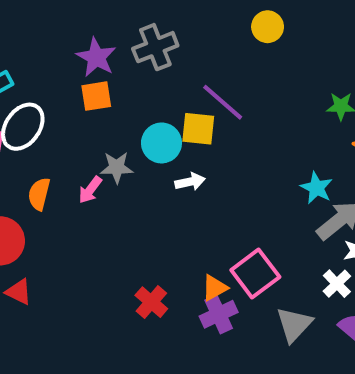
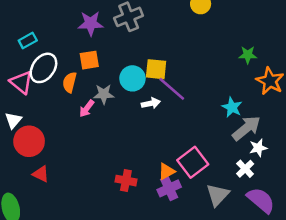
purple star: (96, 57) -> (91, 23), turned -30
orange square: (96, 96) -> (89, 60), moved
purple line: (223, 102) -> (172, 89), moved
orange semicircle: (39, 194) -> (70, 82), moved
red cross: (151, 302) -> (126, 181), turned -30

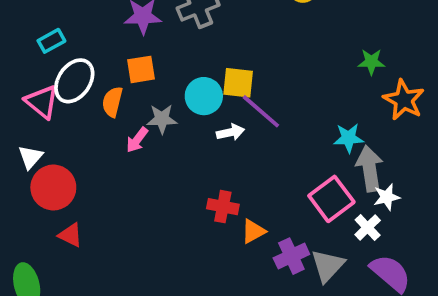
cyan star: (232, 107) -> (349, 138), turned -30
gray arrow: (246, 128) -> (370, 168), turned -60
pink square: (193, 162) -> (331, 199), moved
red cross: (126, 181) -> (223, 207), moved
purple cross: (169, 188) -> (291, 256), moved

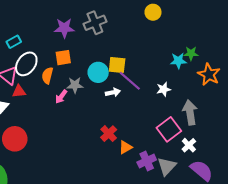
cyan star: (349, 138) -> (178, 61), moved
red circle: (53, 188) -> (15, 139), moved
white star: (387, 197) -> (164, 89), moved
red cross: (223, 207) -> (109, 134), turned 35
red triangle: (70, 235) -> (19, 91), moved, turned -32

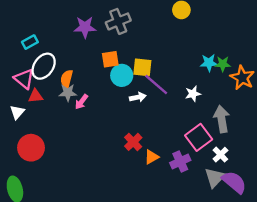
green star: (191, 53) -> (223, 64), moved
orange square: (63, 58) -> (110, 59), moved
gray star: (75, 85) -> (68, 93), moved
purple cross: (147, 161) -> (180, 161), moved
gray triangle: (167, 166) -> (215, 178), moved

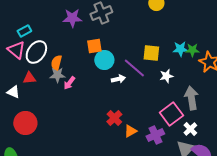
yellow square: (142, 67) -> (151, 53), moved
pink triangle: (24, 79) -> (16, 50), moved
white triangle: (17, 112) -> (13, 92), turned -48

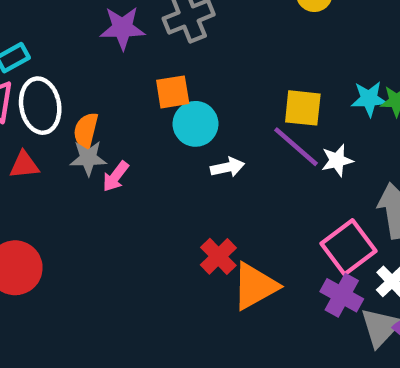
white ellipse: (36, 52) -> (40, 106), turned -45
purple line: (134, 68) -> (296, 147), moved
orange triangle: (130, 131) -> (255, 286), size x1.6
purple cross: (155, 135) -> (342, 295), moved, turned -36

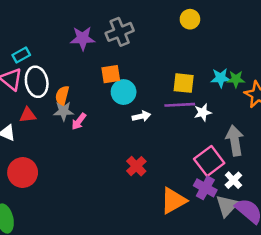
purple line: (296, 147) -> (180, 105), turned -44
orange triangle: (255, 286) -> (173, 201), moved

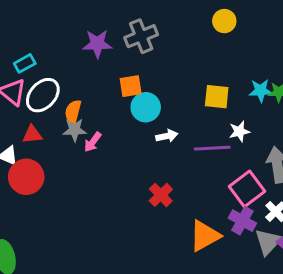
white ellipse: (37, 82) -> (43, 95), turned 52
purple line: (180, 105) -> (212, 148), moved
red circle: (23, 173) -> (26, 177), moved

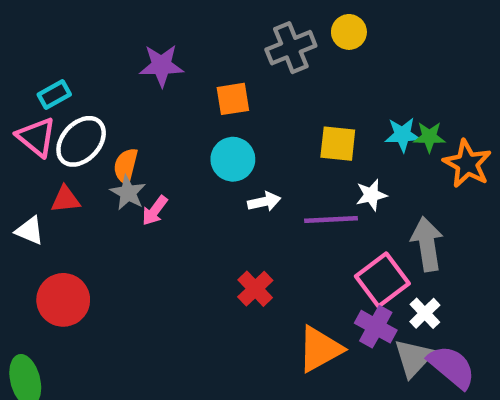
gray cross: (141, 36) -> (291, 48), moved
orange square: (131, 86) -> (233, 99), moved
gray star: (75, 130) -> (128, 193), turned 30
red circle: (26, 177) -> (63, 300), moved

